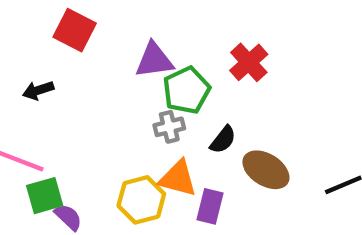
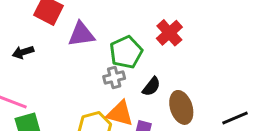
purple triangle: (154, 60) -> (81, 34), moved
brown ellipse: (266, 170) -> (181, 107), turned 40

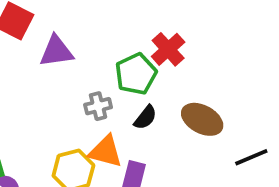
green pentagon: (126, 52) -> (136, 74), moved
brown ellipse: (181, 107) -> (202, 119), moved, turned -44

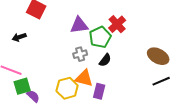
purple triangle: (56, 51) -> (79, 25), moved
brown ellipse: (202, 119) -> (158, 56), moved

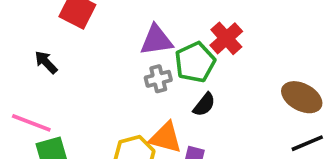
black arrow: (19, 37) -> (46, 62), turned 64
gray cross: (80, 54) -> (158, 79), moved

